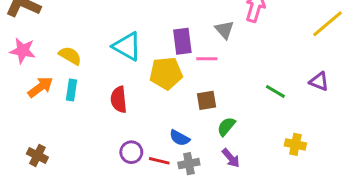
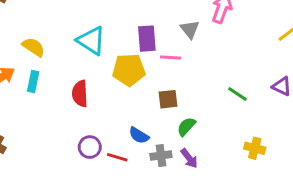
gray cross: (189, 164) -> (161, 156), moved

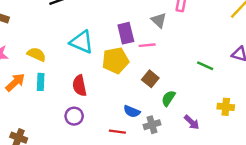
brown square: (168, 99) -> (150, 79), turned -35
purple circle: (90, 147) -> (74, 116), moved
purple arrow: (189, 158) -> (192, 122), moved

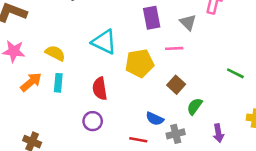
purple rectangle: (126, 33) -> (152, 18), moved
purple arrow: (192, 122) -> (218, 133), turned 35

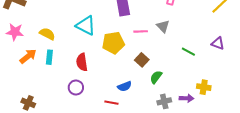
gray triangle: (188, 22) -> (163, 26), moved
blue semicircle: (155, 119) -> (125, 86), turned -48
purple arrow: (218, 133) -> (187, 98), moved, turned -80
gray cross: (176, 134) -> (164, 101), moved

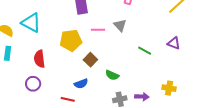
cyan triangle: (86, 26) -> (31, 23), moved
brown square: (142, 60) -> (90, 60), moved
green semicircle: (156, 77) -> (112, 75), turned -104
yellow cross: (204, 87) -> (169, 88), moved

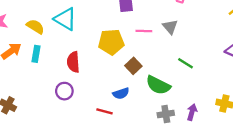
green line: (145, 51) -> (186, 63), moved
green semicircle: (112, 75) -> (158, 85), size x1.5
purple arrow: (142, 97) -> (192, 112), turned -80

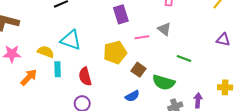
cyan rectangle: (36, 54) -> (58, 69), moved

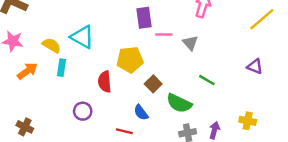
pink line: (142, 37) -> (164, 34), moved
red semicircle: (85, 76) -> (105, 82), moved
blue semicircle: (132, 96) -> (141, 113), turned 72

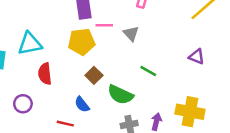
cyan triangle: (82, 37) -> (30, 44), moved, turned -40
yellow pentagon: (130, 60) -> (82, 42), moved
yellow cross: (248, 121) -> (190, 112), size x1.6

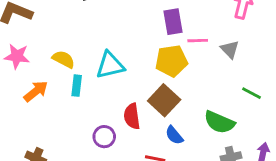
red semicircle: (45, 74) -> (132, 116), moved
brown square: (94, 75) -> (164, 100), moved, size x1.5

